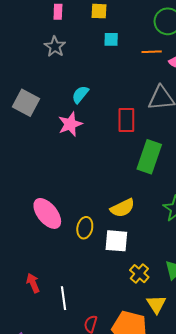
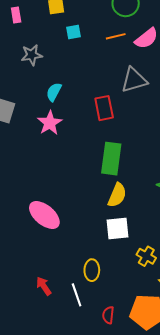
gray star: (55, 47) -> (32, 55), moved, turned -30
green rectangle: (149, 157) -> (111, 159), moved
yellow semicircle: (123, 208) -> (117, 195), turned -30
yellow ellipse: (85, 228) -> (92, 270), moved

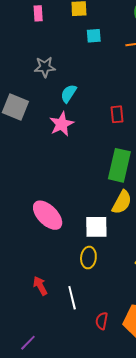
gray star: (32, 55) -> (45, 67), moved
red rectangle: (104, 108) -> (117, 114), size x0.7
white square: (117, 228) -> (96, 227), moved
yellow ellipse: (92, 270) -> (88, 258), moved

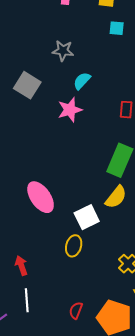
white square: (96, 227) -> (87, 217), turned -35
white line: (72, 298) -> (27, 300), moved

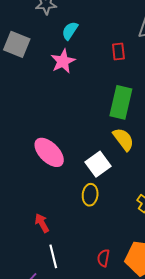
yellow semicircle: (116, 197) -> (123, 139), turned -65

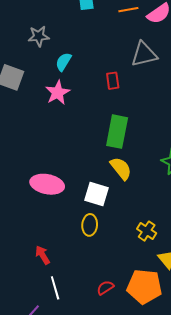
pink ellipse: (49, 152) -> (47, 184), turned -32
white square: (98, 164) -> (96, 194), turned -35
red semicircle: (103, 258) -> (105, 288), turned 48

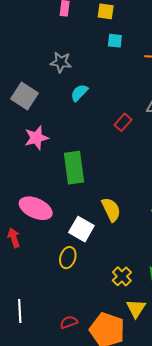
red rectangle: (113, 81) -> (123, 122), turned 36
pink star: (58, 93) -> (36, 138), moved
green rectangle: (117, 132) -> (74, 168), moved, turned -32
red arrow: (43, 255) -> (14, 238), moved

